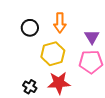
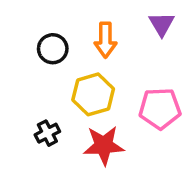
purple triangle: (92, 37) -> (162, 24), moved
black cross: (30, 87) -> (47, 133), moved, turned 32

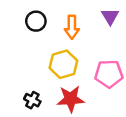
black circle: (53, 49) -> (36, 21), moved
black cross: (47, 133) -> (32, 100), moved, turned -35

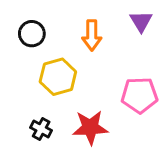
black circle: (36, 21) -> (32, 34), moved
yellow hexagon: (63, 64) -> (58, 77), moved

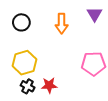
yellow hexagon: (58, 77) -> (24, 63), moved
red star: (90, 127) -> (49, 85), moved, size x0.7

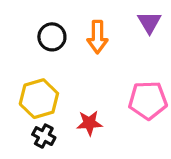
black circle: (21, 22) -> (52, 37), moved
red star: (49, 85) -> (89, 123), moved

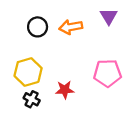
orange arrow: (97, 37) -> (71, 27), turned 80

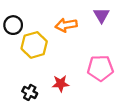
black circle: (38, 27) -> (13, 25), moved
yellow hexagon: (28, 72) -> (34, 45), moved

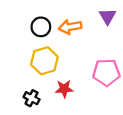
black circle: (13, 25) -> (41, 27), moved
yellow hexagon: (34, 45) -> (44, 61), moved

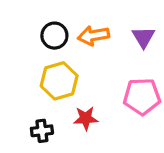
purple triangle: (107, 16) -> (144, 37), moved
black cross: (32, 98) -> (42, 131), turned -35

